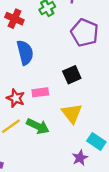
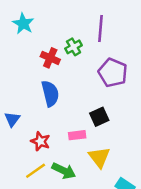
red cross: (14, 19) -> (50, 58), moved
pink rectangle: (40, 92) -> (77, 135), moved

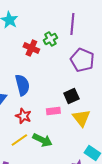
blue semicircle: (50, 93) -> (22, 85), moved
yellow triangle: (99, 157) -> (81, 118), moved

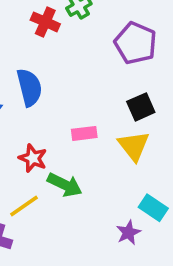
black square: (71, 96) -> (141, 107), moved
red star: (23, 116) -> (33, 158), moved
yellow line: (19, 140) -> (24, 206), moved

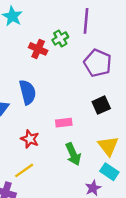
yellow triangle: (134, 146) -> (108, 146), moved
green arrow: (65, 185) -> (73, 154), moved, turned 40

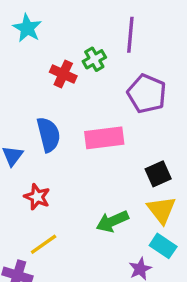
black square: (101, 105) -> (158, 174), moved
pink rectangle: (64, 123) -> (104, 138), moved, size x1.6
red star: (30, 139) -> (37, 197), moved
green arrow: (73, 154) -> (112, 221), turned 90

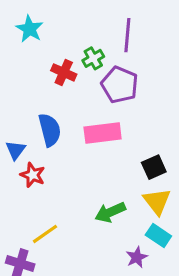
purple pentagon: (147, 94) -> (120, 85), moved
red star: (37, 197) -> (33, 175), moved

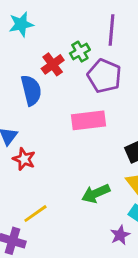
cyan star: (30, 29) -> (21, 24), turned 30
red cross: (64, 72) -> (53, 64), turned 30
blue semicircle: (50, 130) -> (31, 90), moved

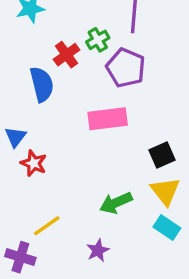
purple star: (120, 235) -> (98, 250), moved

